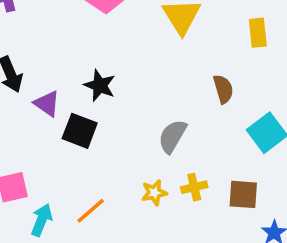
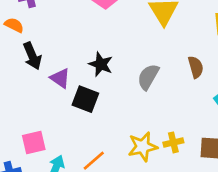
gray semicircle: (172, 136) -> (148, 77), moved
yellow star: (154, 193) -> (143, 147), size x1.5

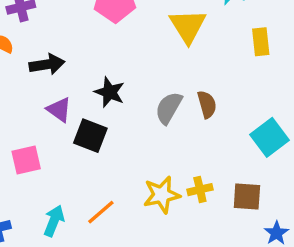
black arrow: (32, 56) -> (47, 64), moved, turned -76
brown semicircle: (196, 67) -> (207, 104), moved
pink square: (34, 142) -> (26, 160), moved

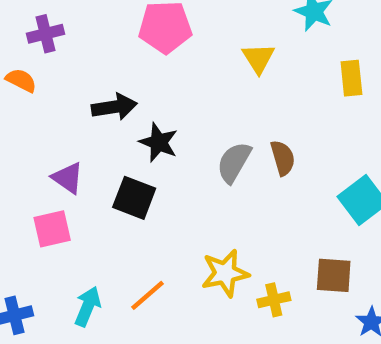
yellow triangle: (188, 26) -> (258, 58), size x0.7
black arrow: (47, 64) -> (114, 107), moved
purple triangle: (59, 110) -> (68, 178), moved
yellow cross: (200, 190) -> (274, 300), moved

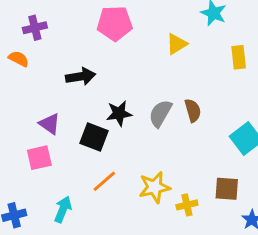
yellow triangle: (258, 58) -> (177, 44), turned 30
black star: (159, 142) -> (119, 113), moved, turned -30
orange line: (147, 295) -> (104, 181), moved

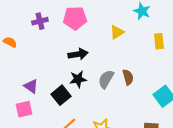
purple cross: (35, 28) -> (40, 21), moved
black arrow: (81, 76) -> (78, 54), moved
black square: (94, 137) -> (61, 95), turned 30

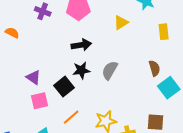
purple cross: (40, 21) -> (43, 11), turned 35
brown semicircle: (128, 77) -> (154, 68), moved
pink square: (24, 109) -> (40, 101), moved

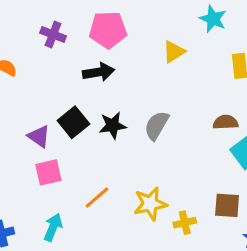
black arrow: (81, 45) -> (99, 72), moved
brown semicircle: (154, 68) -> (225, 122), turned -77
black square: (64, 87) -> (73, 122), moved

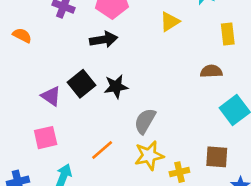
brown semicircle: (225, 122) -> (211, 71), moved
gray semicircle: (157, 125) -> (145, 121), moved
pink square: (48, 172) -> (46, 138), moved

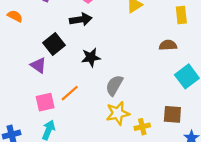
black square: (81, 84) -> (54, 44), moved
pink square: (46, 138) -> (45, 102), moved
orange line: (102, 150) -> (70, 93), moved

